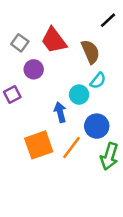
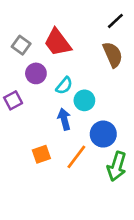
brown semicircle: (90, 52) -> (113, 55), moved
cyan semicircle: (98, 81) -> (64, 86), moved
orange square: (39, 145) -> (41, 154), size x0.6

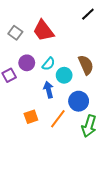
brown semicircle: (113, 55) -> (86, 65), moved
purple circle: (36, 73) -> (27, 63), moved

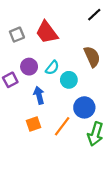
gray square: (15, 33) -> (17, 35), turned 32
brown semicircle: (86, 65) -> (92, 57), moved
blue arrow: (49, 90) -> (39, 95), moved

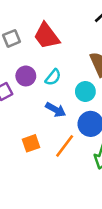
cyan circle: (69, 80) -> (85, 92), moved
blue arrow: (39, 95) -> (56, 110), moved, turned 133

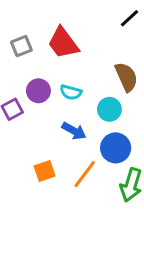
cyan semicircle: (53, 77) -> (71, 92), turned 66

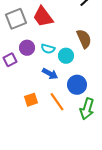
gray square: (21, 46) -> (16, 19), size x1.5
cyan circle: (109, 109) -> (66, 56), moved
orange line: (85, 174) -> (57, 102), turned -72

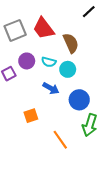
brown semicircle: (84, 39) -> (71, 43), moved
orange line: (57, 102) -> (60, 140), moved

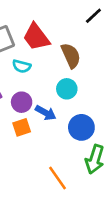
purple circle: (27, 61) -> (22, 102), moved
cyan semicircle: (49, 62) -> (22, 66), moved
orange square: (31, 116) -> (22, 127), moved

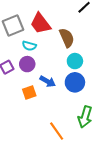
cyan circle: (67, 89) -> (75, 61), moved
purple circle: (22, 102) -> (27, 64), moved
blue circle: (81, 127) -> (75, 82), moved

